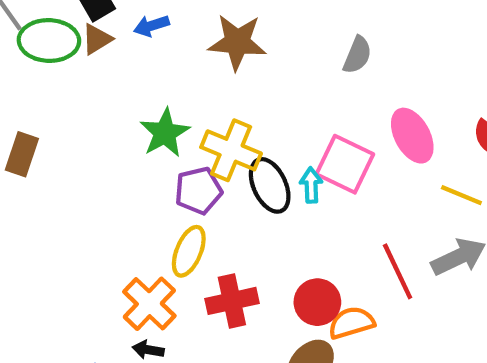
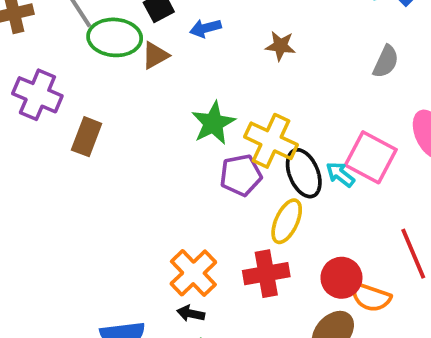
brown triangle: (97, 39) -> (155, 55), moved
brown star: (237, 42) -> (280, 46), size x0.6
cyan arrow: (311, 185) -> (340, 174), turned -52
yellow ellipse: (189, 251) -> (287, 221), moved
orange semicircle: (351, 323) -> (371, 297), turned -147

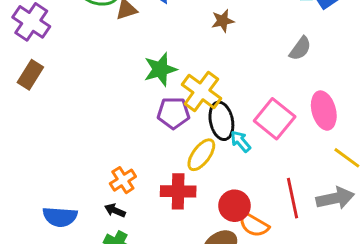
brown star: (280, 46) -> (223, 21), turned -30
brown rectangle: (87, 137) -> (30, 75), moved
cyan arrow: (340, 174) -> (241, 141), moved
orange cross: (193, 273) -> (123, 180), size x0.7

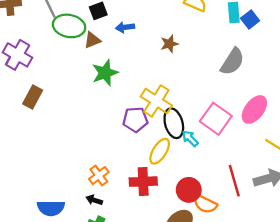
gray semicircle: (300, 48) -> (232, 62), size x1.4
green star: (160, 69) -> (105, 73), moved
brown rectangle: (30, 75) -> (33, 97), moved
pink ellipse: (324, 111) -> (254, 110), turned 56

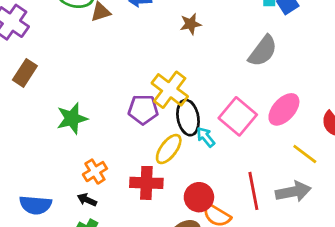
green star: (105, 73) -> (72, 118), moved

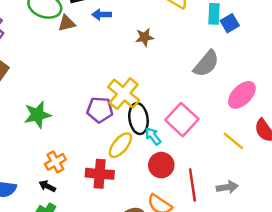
pink ellipse: (284, 109) -> (242, 95), moved
yellow line: (305, 154) -> (233, 141), moved
gray arrow: (293, 192) -> (227, 187), size x0.7
red circle: (199, 197) -> (161, 165), moved

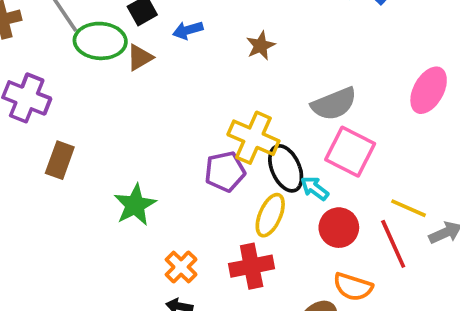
gray semicircle: (206, 64) -> (334, 104), moved, turned 44
yellow line: (233, 141) -> (408, 208), moved

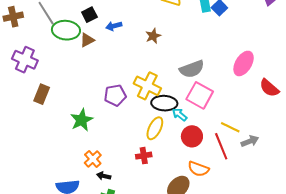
black ellipse: (286, 168) -> (164, 103), turned -65
purple pentagon: (225, 172) -> (115, 95), moved
red cross: (252, 266) -> (144, 156), size x0.7
orange cross: (181, 267) -> (93, 159), moved

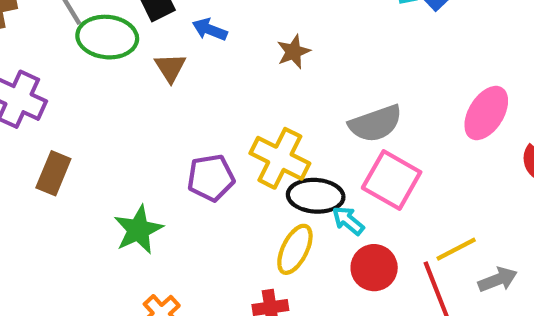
blue arrow: (114, 26) -> (210, 30), turned 35
brown triangle: (87, 40) -> (170, 68), moved, turned -35
yellow line: (230, 127) -> (456, 249), turned -54

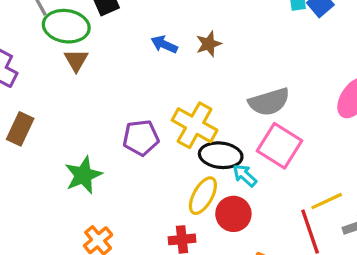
blue arrow: (210, 30) -> (164, 44), moved
brown triangle: (170, 68) -> (76, 60), moved
red circle: (374, 268) -> (233, 214), moved

